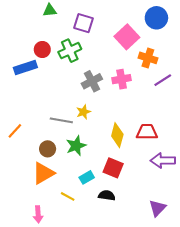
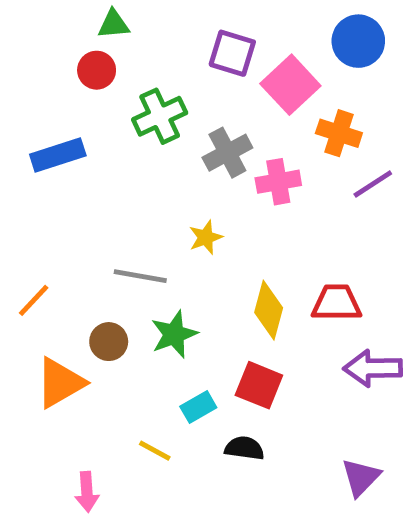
purple square: (84, 23) -> (232, 53), moved
red circle: (42, 50) -> (97, 70), moved
gray cross: (92, 81) -> (227, 153), moved
yellow star: (84, 112) -> (206, 237), moved
orange triangle: (43, 173) -> (60, 383), moved

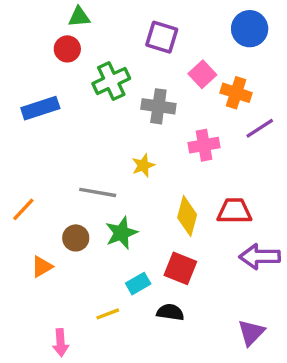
pink square: (290, 85) -> (202, 74), moved, size x0.7
gray cross: (227, 153) -> (158, 106), turned 36
pink cross: (278, 182) -> (204, 145), moved
orange triangle: (60, 383) -> (42, 267), size x0.6
yellow line: (155, 451) -> (108, 314), turned -50

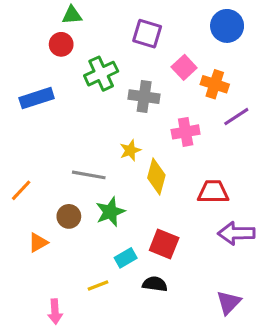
yellow diamond: (187, 216) -> (156, 176), moved

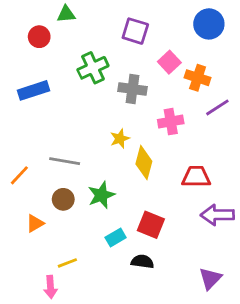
red circle: (61, 44) -> (39, 37), moved
gray line: (89, 175) -> (65, 161), moved
yellow line: (98, 286) -> (67, 263), moved

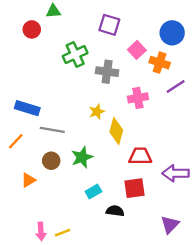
blue circle: (209, 24) -> (172, 33), moved
blue rectangle: (34, 90) -> (27, 108), moved, turned 35
red trapezoid: (196, 177) -> (140, 156), moved
red square: (151, 225) -> (134, 188), moved, turned -30
yellow line: (67, 263) -> (63, 233), moved

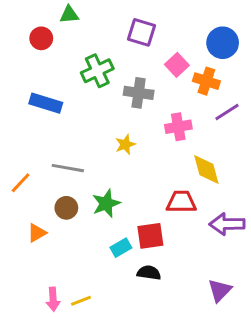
blue rectangle: (27, 108) -> (46, 103), moved
yellow diamond: (116, 131) -> (206, 169), moved, turned -30
red square: (134, 188) -> (150, 236), moved

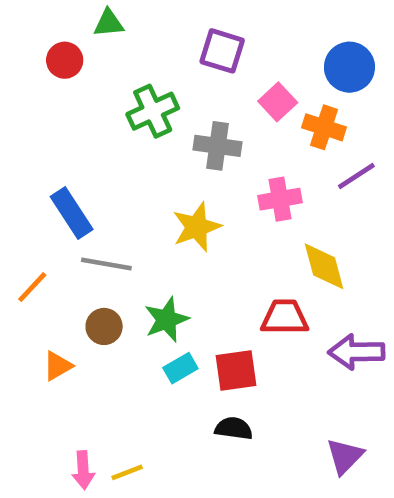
blue rectangle: (46, 103) -> (72, 213), moved, turned 40
yellow star: (125, 144) -> (197, 227), size x1.5
cyan rectangle: (121, 248) -> (180, 368), moved

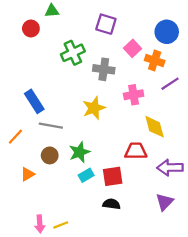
purple triangle: (345, 456) -> (164, 202), moved

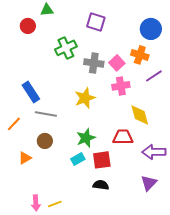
pink square: (132, 48) -> (117, 63), moved
green star: (79, 152) -> (86, 138), moved

